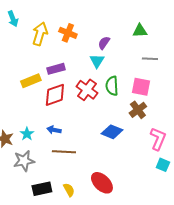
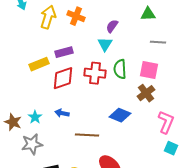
red cross: (87, 90) -> (95, 73), turned -30
brown line: (64, 152) -> (87, 135), moved

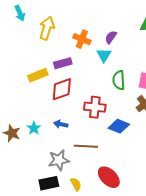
orange cross: (76, 16) -> (82, 39), moved
red cross: (95, 73) -> (95, 107), moved
gray star: (32, 144) -> (59, 160), moved

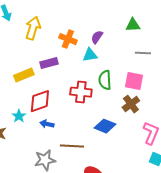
cyan triangle: (104, 55) -> (90, 55), turned 49
red diamond: (62, 89) -> (40, 101), moved
red cross: (95, 107) -> (81, 92), moved
cyan star: (34, 128) -> (19, 116), moved

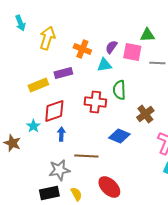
pink square: (134, 81) -> (132, 52), moved
blue arrow: (47, 124) -> (61, 134), turned 80

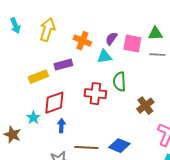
cyan arrow: (20, 23) -> (15, 26), moved
green triangle: (147, 35) -> (155, 34), moved
blue diamond: (119, 136) -> (119, 146), moved

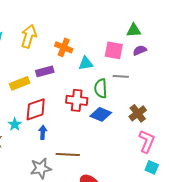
green triangle: (155, 34) -> (134, 30), moved
purple semicircle: (111, 39) -> (140, 50), moved, turned 32
gray line: (157, 55) -> (121, 76), moved
brown cross: (145, 106) -> (138, 113), moved
blue diamond: (119, 146) -> (101, 114), moved

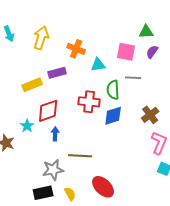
purple semicircle: (140, 50) -> (152, 52), turned -32
blue diamond: (101, 114) -> (113, 116), turned -40

